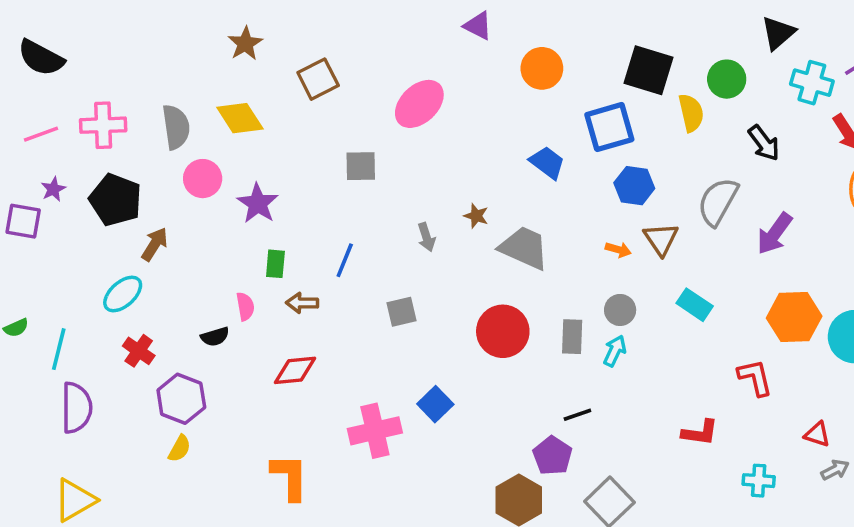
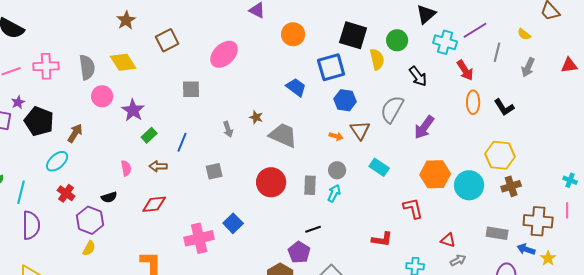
black pentagon: (116, 200) -> (39, 121), moved
green rectangle: (275, 264) -> (149, 135), moved, turned 42
black semicircle: (215, 337) -> (109, 197), moved

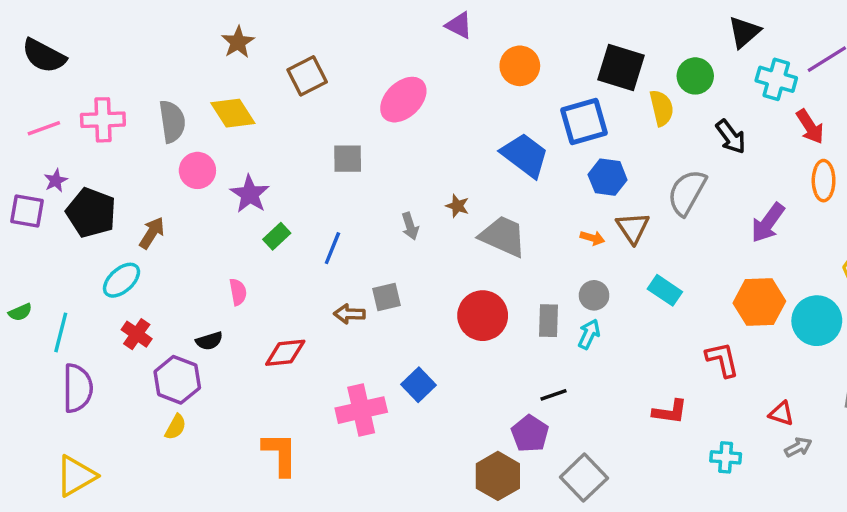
blue trapezoid: (296, 87) -> (525, 155), size x1.4
purple arrow: (424, 127) -> (768, 223), moved
brown arrow: (158, 166) -> (349, 314), moved

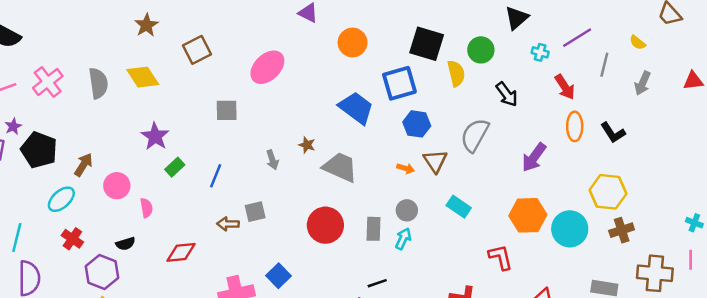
cyan cross: (776, 79) -> (540, 52), size x0.6
pink cross: (103, 120) -> (48, 82), turned -36
pink circle: (197, 170) -> (117, 186), moved

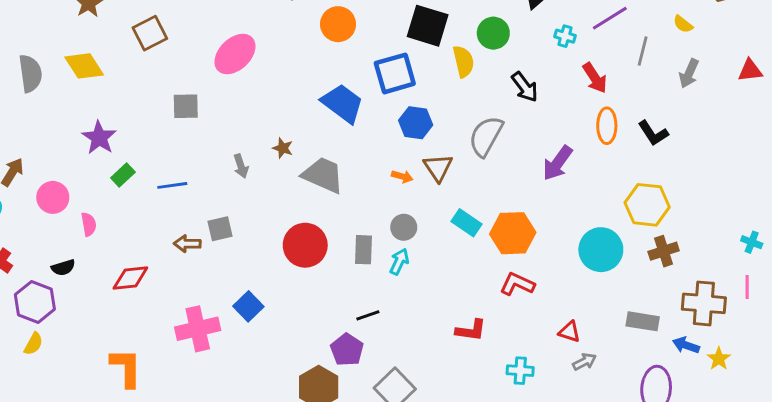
blue line: (216, 176) -> (172, 185), turned 60
orange hexagon: (528, 215) -> (513, 233), moved
red L-shape: (501, 257) -> (517, 284), turned -52

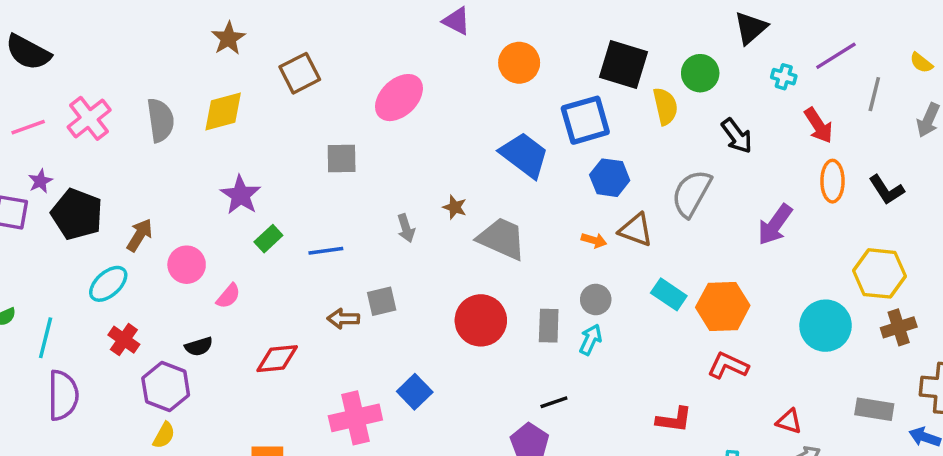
yellow diamond: (84, 66) -> (223, 111), turned -72
brown triangle: (438, 168) -> (636, 230), turned -36
pink semicircle: (89, 224) -> (228, 296), turned 50

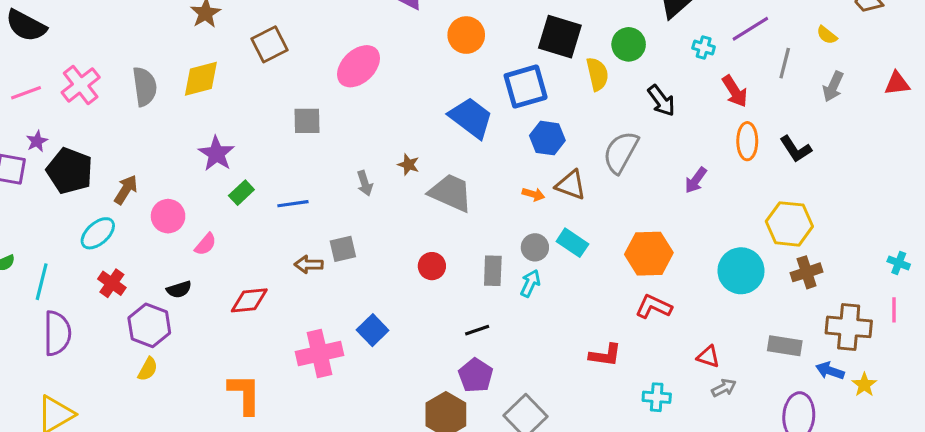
purple arrow: (775, 225) -> (696, 180), size x0.7
cyan rectangle: (669, 294) -> (572, 243), moved
red circle: (481, 320) -> (432, 266), size x0.6
black line: (554, 402) -> (477, 330), moved

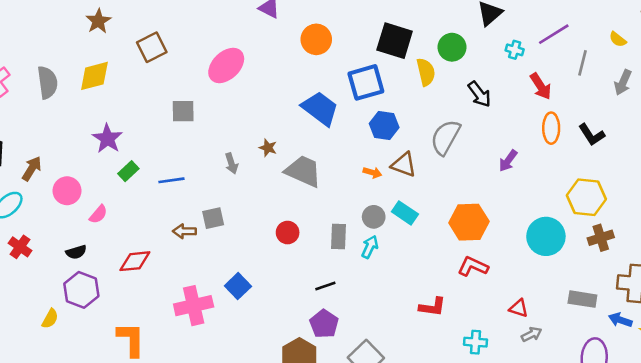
purple hexagon: (149, 325) -> (81, 290), moved

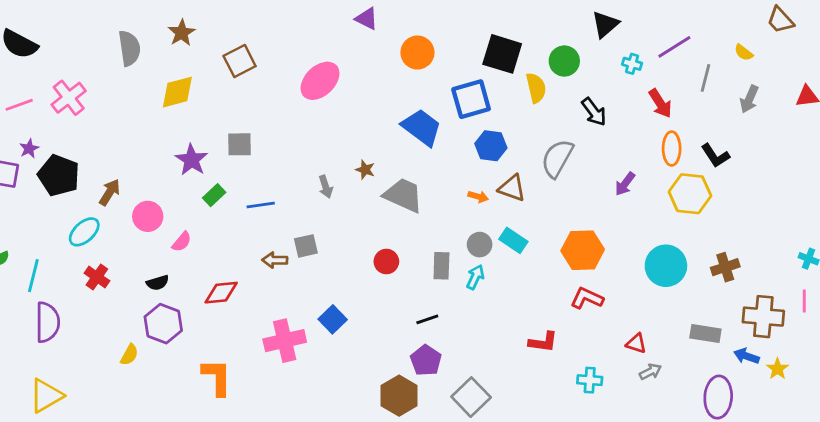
gray semicircle: (47, 82) -> (129, 48), moved
gray square: (183, 111) -> (240, 144), moved
yellow hexagon: (586, 197) -> (690, 194), moved

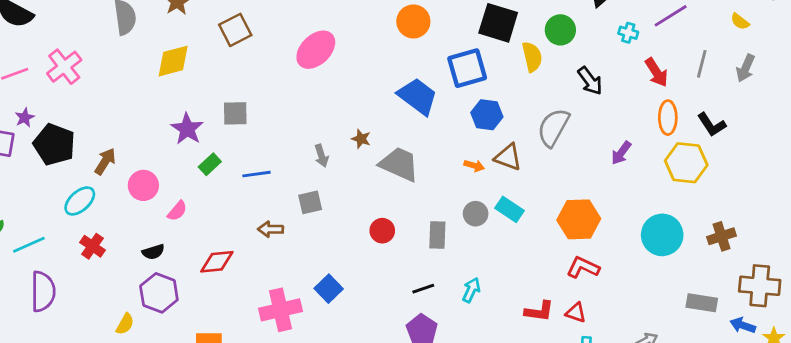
gray line: (705, 78) -> (702, 64), moved
gray square: (306, 246) -> (310, 202), moved
cyan line: (33, 276) -> (29, 245), turned 52
cyan arrow: (475, 277) -> (471, 290), moved
red triangle: (636, 343) -> (576, 313), moved

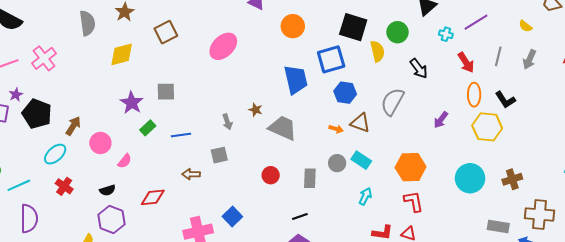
blue trapezoid: (418, 96) -> (296, 80), turned 40
red L-shape: (583, 267) -> (414, 201), turned 55
cyan arrow: (471, 290) -> (365, 196), moved

